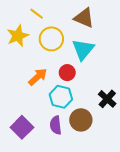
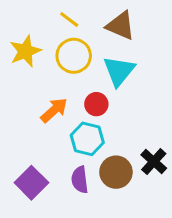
yellow line: (37, 14) -> (69, 20), moved
black cross: (107, 99) -> (154, 162), moved

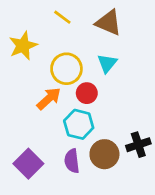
yellow circle: (74, 56) -> (66, 69), moved
cyan triangle: (119, 71) -> (107, 63), size x0.7
black cross: (154, 162) -> (138, 145), turned 30

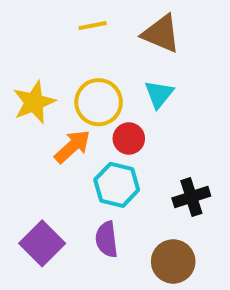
yellow line: (62, 17) -> (93, 26), turned -48
yellow star: (23, 46) -> (34, 102), moved
black cross: (138, 145) -> (191, 197), moved
brown circle: (104, 154) -> (173, 261), moved

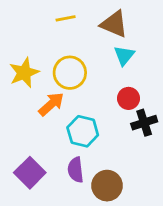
cyan triangle: (159, 94) -> (124, 55), moved
red circle: (129, 138) -> (128, 98), moved
black cross: (191, 197) -> (144, 123), moved
brown circle: (173, 261) -> (107, 186), moved

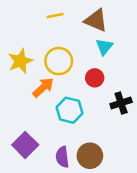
red circle: (128, 98) -> (95, 78), moved
purple semicircle: (76, 170) -> (62, 157), moved

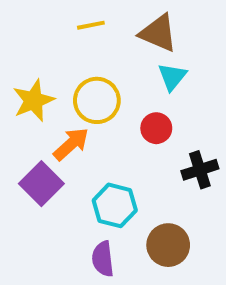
cyan hexagon: (70, 110) -> (115, 205), moved
purple square: (25, 145) -> (41, 184), moved
brown circle: (90, 156) -> (168, 245), moved

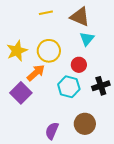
cyan hexagon: (115, 205) -> (69, 87), moved
purple semicircle: (103, 259) -> (52, 131), turned 30

